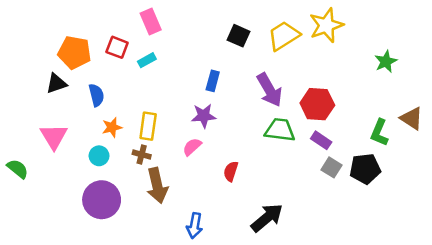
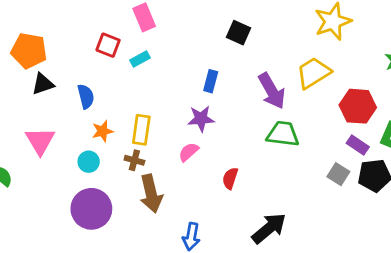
yellow trapezoid: (284, 36) -> (313, 73), moved
orange pentagon: (74, 52) -> (29, 51), moved
red hexagon: (317, 104) -> (358, 106), moved
purple rectangle: (321, 140) -> (358, 145), moved

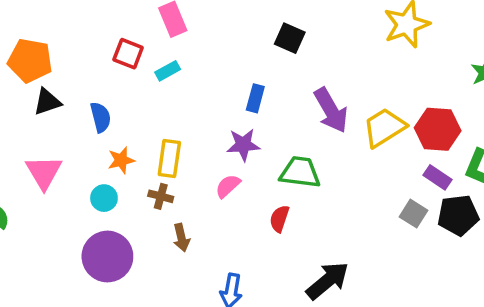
yellow trapezoid: (313, 73) -> (384, 128), moved
green trapezoid: (283, 134) -> (300, 172), moved
brown arrow: (151, 194) -> (181, 238), size x0.6

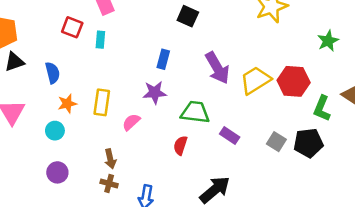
cyan rectangle: (168, 71) -> (100, 40), turned -56
purple rectangle: (438, 177) -> (230, 136), moved
pink semicircle: (228, 186) -> (131, 122), moved
brown cross: (161, 196) -> (109, 184), moved
purple circle: (107, 257) -> (57, 172), size x0.6

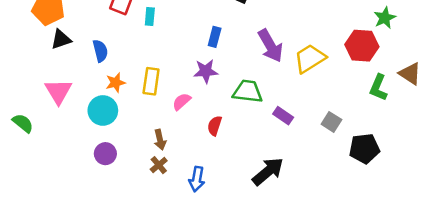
red hexagon: (294, 81) -> (362, 46), moved
cyan circle: (55, 131) -> (103, 110), size x1.5
black pentagon: (308, 143) -> (364, 149), moved
red semicircle: (180, 145) -> (215, 126), moved
brown cross: (109, 184) -> (159, 165), turned 35

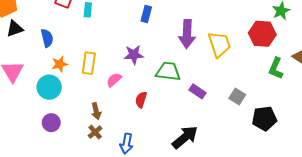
blue rectangle: (215, 37) -> (146, 14), moved
purple arrow: (270, 46) -> (187, 34), turned 32
yellow trapezoid: (310, 58) -> (219, 44), turned 104

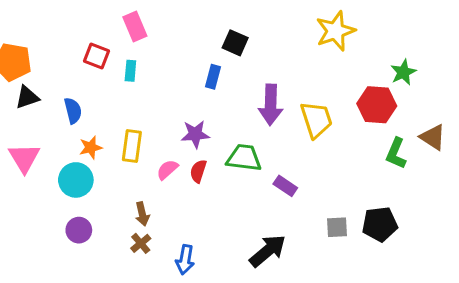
gray square: (237, 97) -> (337, 227), moved, turned -35
red semicircle: (141, 100) -> (198, 171), moved

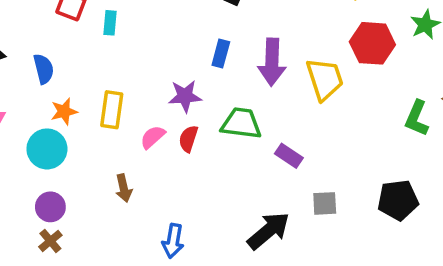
blue rectangle: (213, 77) -> (221, 54), moved
red hexagon: (377, 105) -> (372, 43), moved
gray square: (337, 227) -> (325, 203), moved
brown cross: (141, 243) -> (50, 241), moved

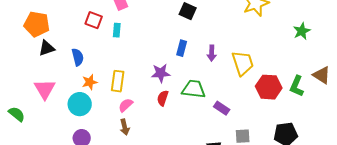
red hexagon: (372, 43) -> (269, 87), moved
purple arrow: (272, 62) -> (212, 53), size x0.6
pink semicircle: (153, 137) -> (126, 105), moved

